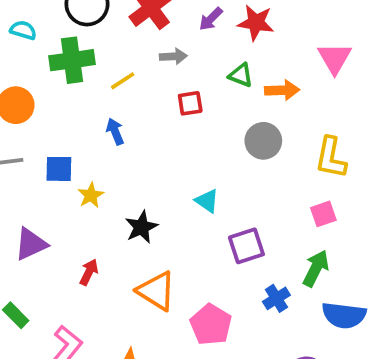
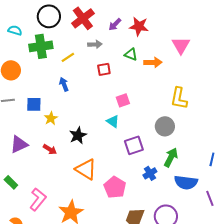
gray circle: (263, 141) -> (165, 126), moved
pink square: (323, 214) -> (123, 100), moved
red arrow: (89, 272) -> (50, 149), moved, turned 96

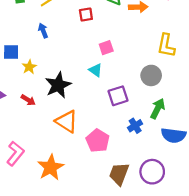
black star: (78, 135) -> (58, 85), size x1.4

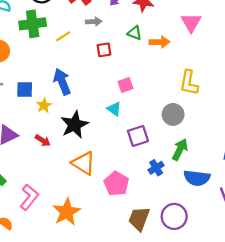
blue arrow: (43, 31) -> (62, 82), moved, size x1.6

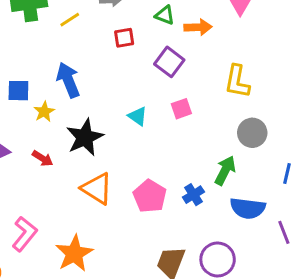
pink square: (125, 85) -> (181, 109), moved
gray circle: (173, 114) -> (252, 133), moved
purple square: (138, 136) -> (169, 62), moved, turned -35
pink pentagon: (116, 184) -> (150, 196), moved

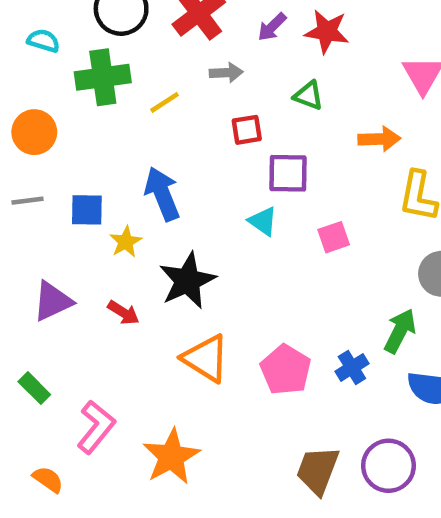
orange arrow: (198, 27) -> (379, 139), moved
purple square: (169, 62) -> (288, 173), moved, turned -36
cyan triangle: (138, 116) -> (263, 221), moved

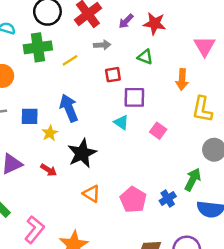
orange arrow: (379, 139) -> (182, 79), turned 96
pink square: (334, 237) -> (158, 131), turned -35
orange triangle: (206, 358) -> (91, 194), size x0.7

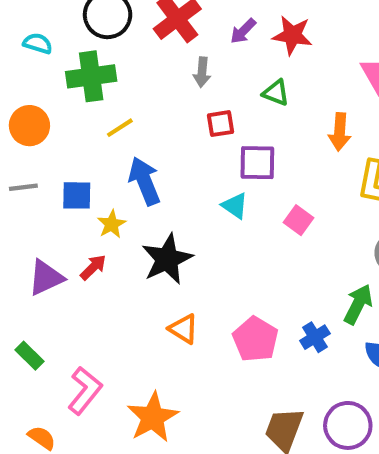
gray arrow: (102, 45) -> (202, 72), turned 98
yellow line: (70, 60) -> (120, 128), moved
red arrow: (49, 170) -> (93, 267), moved, turned -77

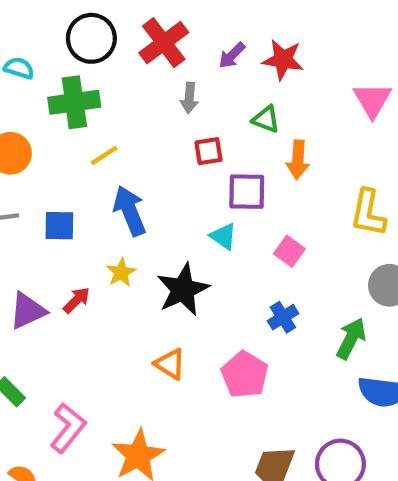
orange arrow: (340, 132) -> (298, 160), moved
yellow star: (112, 224) -> (121, 272), moved
black star: (167, 259) -> (183, 290), moved
blue cross: (315, 337) -> (283, 317), moved

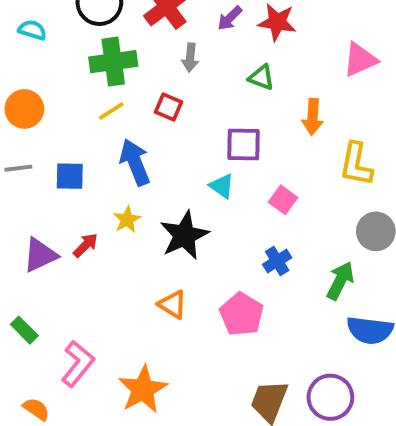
pink triangle: (372, 100) -> (360, 60), turned 36
green cross: (74, 102) -> (113, 62), moved
red square: (208, 151) -> (169, 107), moved, turned 32
orange arrow: (298, 160) -> (313, 117), moved

